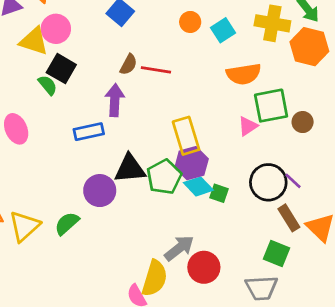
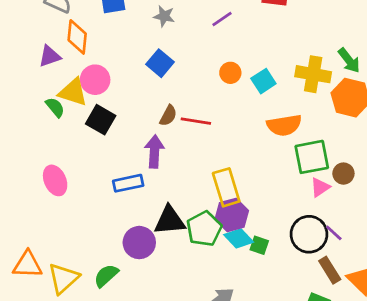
green semicircle: (48, 85) -> (55, 107), moved
pink triangle: (248, 126) -> (320, 187), moved

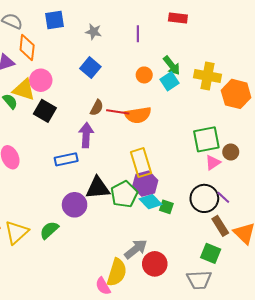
purple line: (222, 19) -> (138, 34), turned -56
green arrow: (349, 60) -> (172, 65), moved
orange semicircle: (284, 125) -> (138, 115), moved

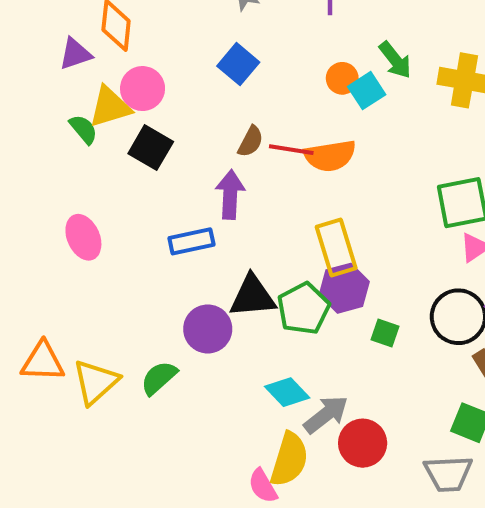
cyan square: (170, 81) -> (367, 91), moved
yellow triangle: (24, 90) -> (110, 107), turned -35
cyan diamond: (151, 202) -> (287, 392), moved

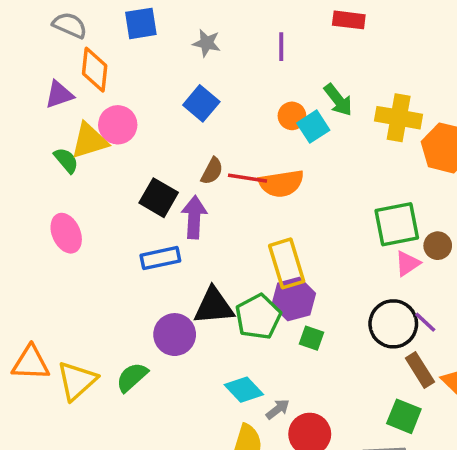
black square: (151, 148) -> (159, 198), moved
pink ellipse: (83, 237) -> (66, 233), moved
green square: (385, 333) -> (311, 338), moved
gray arrow: (326, 415) -> (278, 409), size x0.6

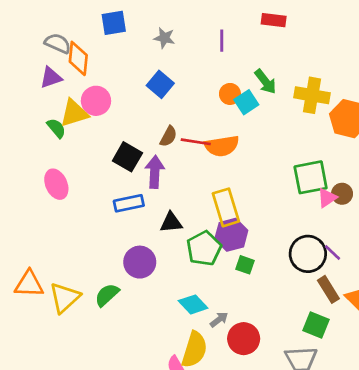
gray semicircle: (70, 25) -> (58, 43), moved
pink triangle: (407, 263) -> (327, 198), moved
black triangle: (214, 306) -> (171, 222), moved, size x0.7

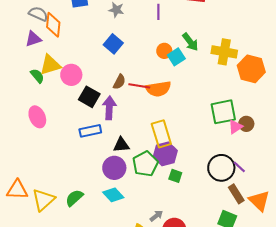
pink circle: (96, 101) -> (71, 75), moved
purple circle: (140, 262) -> (114, 168), moved
cyan diamond: (193, 304) -> (113, 195), moved

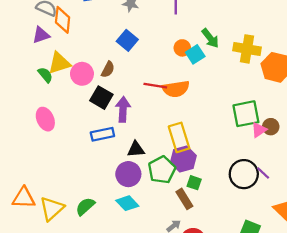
brown semicircle: (119, 82) -> (108, 69), moved
brown rectangle: (236, 194) -> (184, 199), moved

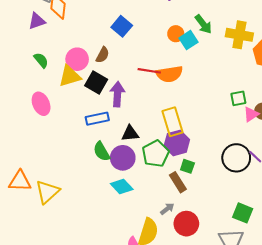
yellow triangle: (59, 63) -> (70, 76), moved
green square: (246, 114) -> (238, 98), size x0.6
green semicircle: (85, 206) -> (102, 151), moved, turned -78

